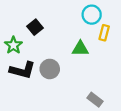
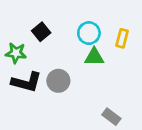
cyan circle: (92, 15) -> (89, 33), moved
green star: (13, 45) -> (16, 53), turned -30

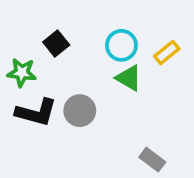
yellow rectangle: (122, 38) -> (167, 53), turned 36
green triangle: (94, 57) -> (129, 78), turned 30

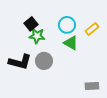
green star: (22, 73) -> (37, 36), moved
gray rectangle: (152, 160) -> (92, 86), moved, turned -40

